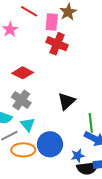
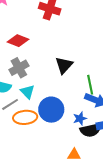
gray cross: (21, 100) -> (19, 68), turned 30

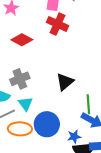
red diamond: (18, 41) -> (22, 40), moved

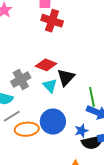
red diamond: (22, 40) -> (46, 65), moved
cyan triangle: (25, 104) -> (50, 86), moved

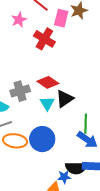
red cross: (52, 21) -> (44, 39), moved
blue star: (81, 131) -> (64, 177), moved

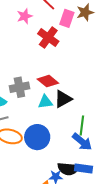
cyan triangle: (47, 103) -> (45, 102), turned 49

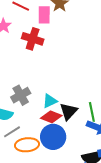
red diamond: (48, 81) -> (51, 117), moved
black triangle: (63, 99) -> (69, 111), moved

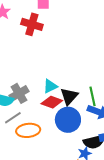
gray cross: (21, 95) -> (19, 93), moved
blue circle: (53, 137) -> (68, 120), moved

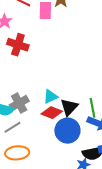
red cross: (32, 24) -> (18, 45), moved
orange ellipse: (28, 130) -> (17, 153), moved

